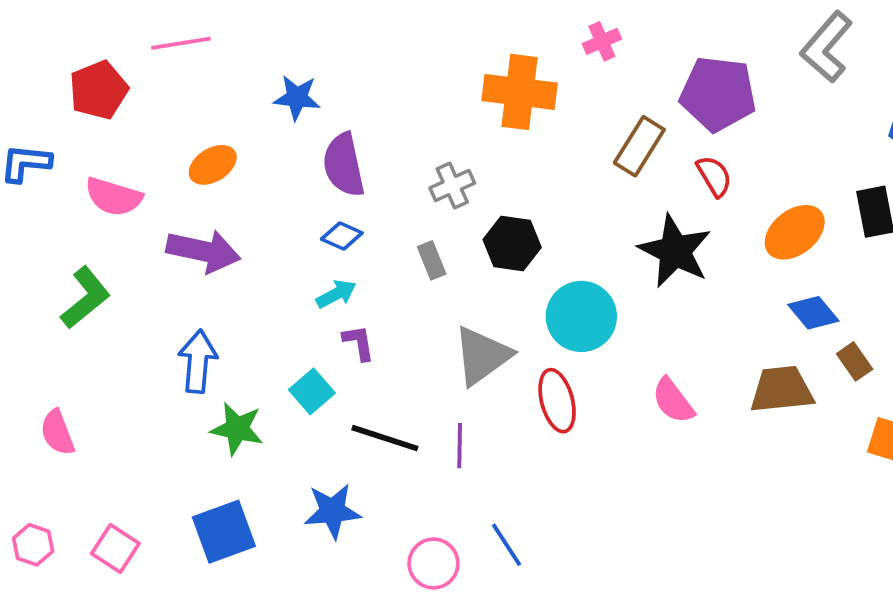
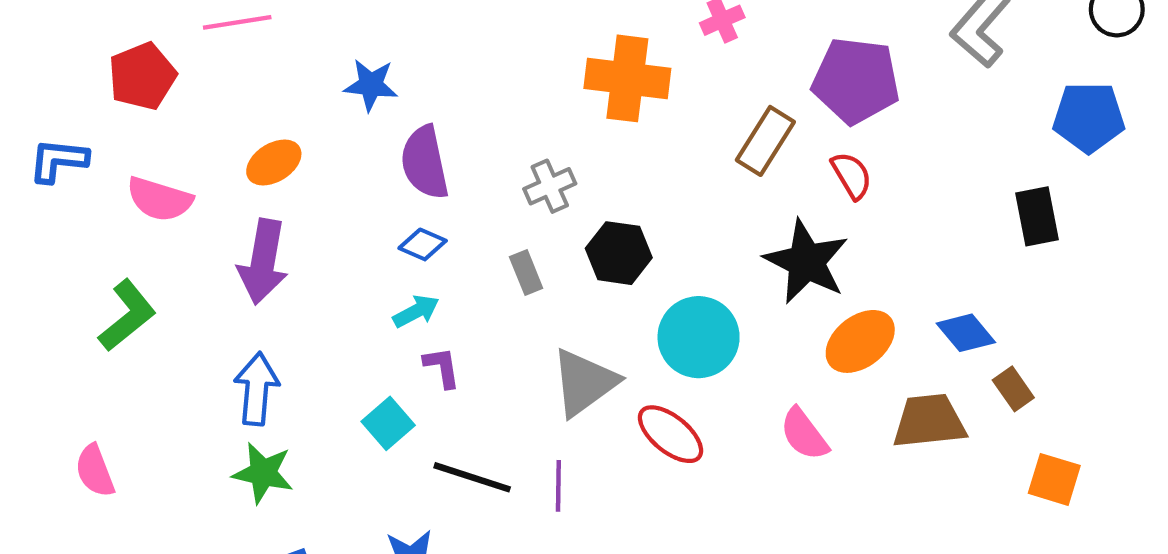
orange ellipse: (795, 232) -> (860, 341), moved
purple arrow: (203, 251) -> (263, 262), turned 88
red ellipse: (557, 401) -> (670, 434), turned -36
green star: (237, 429) -> (263, 473), moved

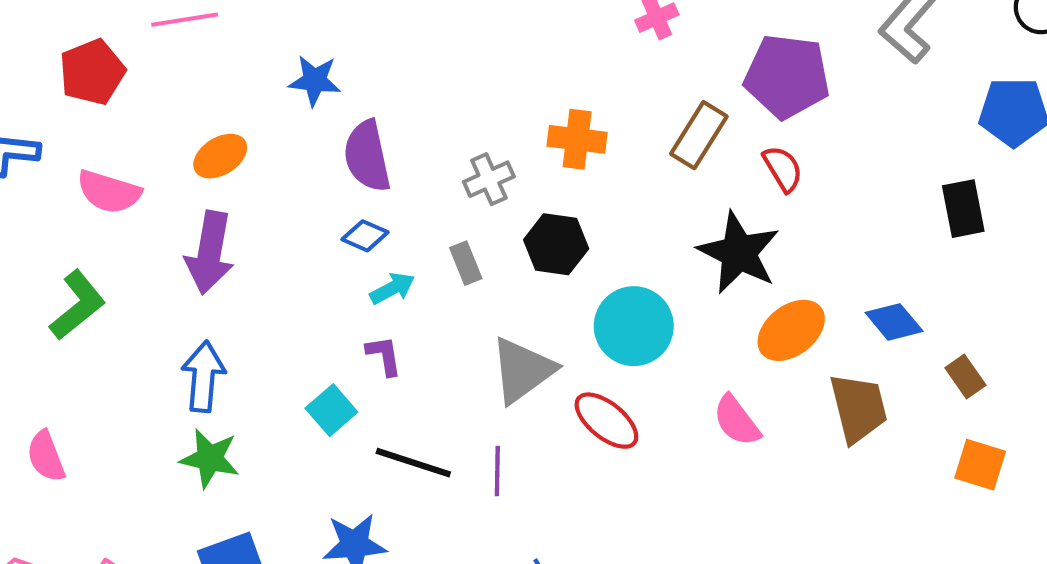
orange cross: (627, 78) -> (577, 139), moved, size x0.7
cyan arrow: (416, 311) -> (392, 288), moved
brown rectangle: (1013, 389) -> (965, 377), moved
brown trapezoid: (929, 421) -> (858, 408), turned 82

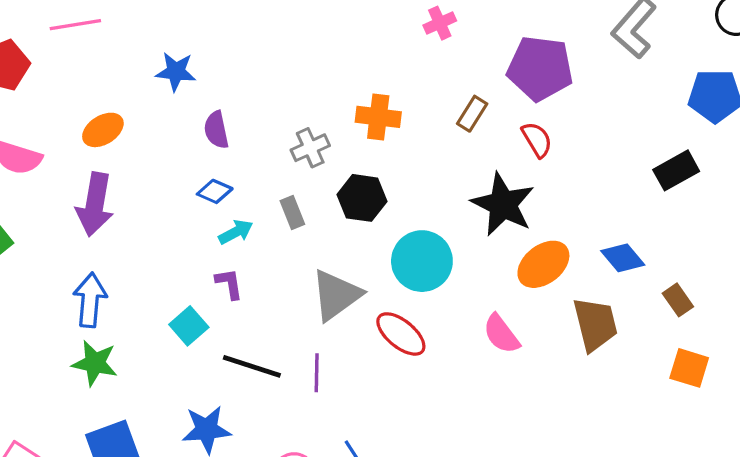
brown rectangle: (699, 135) -> (472, 114), size x0.7
purple semicircle: (367, 156) -> (216, 130), size x0.7
black rectangle: (963, 209) -> (676, 170), turned 72

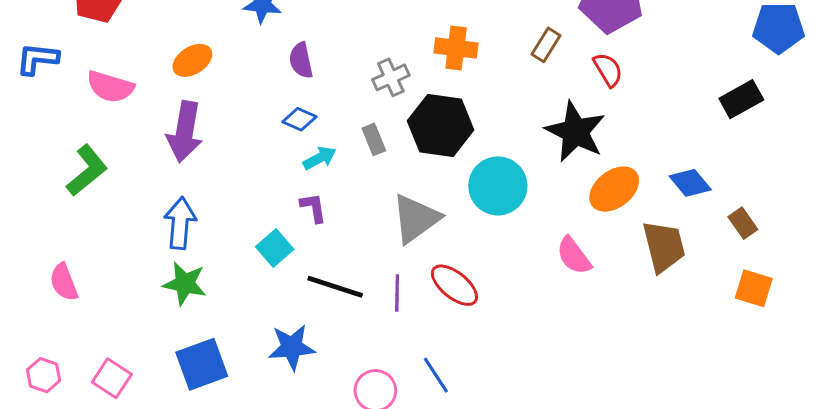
black hexagon: (362, 198) -> (441, 125), size x1.4
red ellipse: (401, 334) -> (454, 285), moved

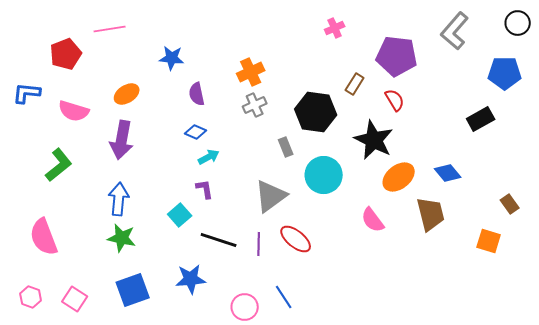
orange cross: (456, 48) -> (251, 72), moved, turned -32
black hexagon: (441, 125) -> (316, 112), moved
gray rectangle: (374, 139) -> (286, 147), moved
brown rectangle: (743, 223) -> (510, 204), moved
pink semicircle: (64, 282) -> (44, 237), size x1.5

